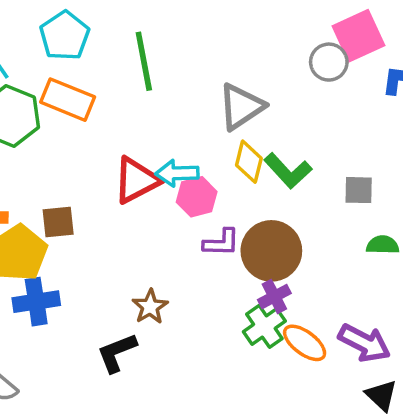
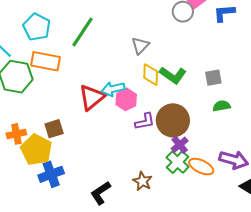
green line: (144, 61) -> (82, 32), turned 56
gray triangle: (241, 107) -> (140, 46), size x0.7
green semicircle: (383, 245) -> (222, 106), moved
brown star: (150, 307) -> (142, 181), moved

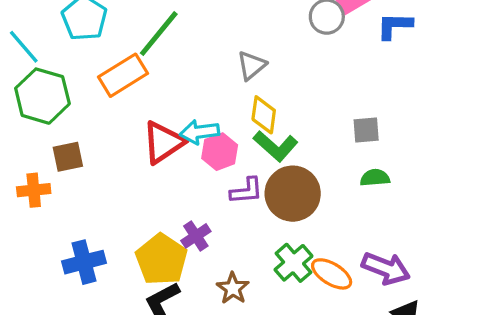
orange rectangle: (45, 61) -> (123, 75), moved, turned -48
green L-shape: (173, 75) -> (276, 146), moved
brown square: (54, 129) -> (68, 157), moved
purple cross: (180, 145) -> (196, 236), moved
yellow pentagon: (36, 150) -> (162, 259), moved

